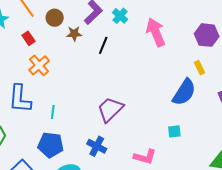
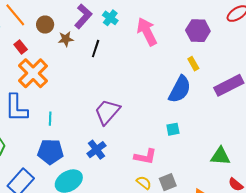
orange cross: (39, 65) -> (33, 73), size x1.4
blue cross: (97, 146) -> (96, 150), turned 30

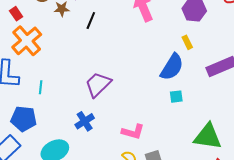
cyan square: (173, 129) -> (176, 97), moved
blue pentagon: (50, 152) -> (24, 119), moved
green triangle: (220, 156) -> (208, 137), size x1.4

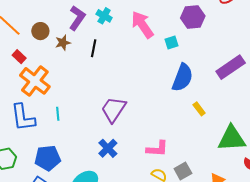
yellow rectangle: (187, 42) -> (199, 109), moved
cyan line: (41, 87) -> (58, 114), moved
cyan square: (176, 97) -> (171, 43), moved

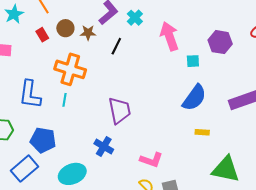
brown circle: (40, 31) -> (65, 28), moved
orange cross: (35, 81) -> (70, 69), moved, turned -36
purple trapezoid: (114, 109) -> (120, 110), turned 120
yellow rectangle: (199, 109) -> (202, 132), turned -64
blue cross: (108, 148) -> (104, 146), turned -30

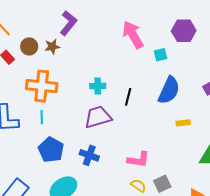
cyan cross: (135, 18) -> (98, 86), moved, turned -35
black line: (116, 46) -> (128, 97), moved
purple trapezoid: (120, 110) -> (98, 117), turned -84
blue pentagon: (43, 140) -> (51, 150), moved, turned 30

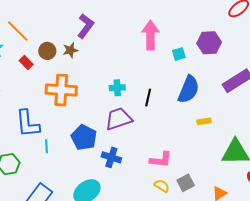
purple hexagon: (184, 31) -> (209, 43), moved
pink arrow: (133, 35) -> (150, 35), turned 32
cyan line: (42, 117) -> (46, 146), moved
blue pentagon: (51, 150) -> (84, 137), moved

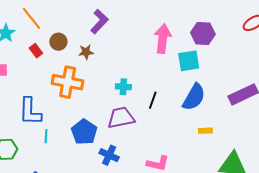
purple hexagon: (209, 43) -> (203, 33), moved
brown star: (70, 50) -> (86, 52), moved
cyan square: (179, 54) -> (189, 61), size x1.6

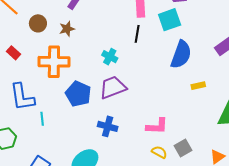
red rectangle: (36, 51) -> (13, 53), moved
cyan cross: (123, 87) -> (110, 57), turned 35
black line: (153, 100) -> (137, 34), moved
blue pentagon: (84, 132) -> (78, 94), moved

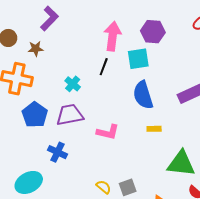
blue semicircle: (181, 55) -> (143, 95), turned 132
pink L-shape: (157, 126) -> (108, 132), moved

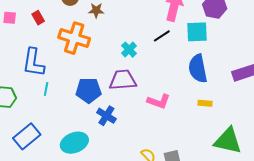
black line: (104, 67) -> (162, 36), turned 30
blue pentagon: (35, 115) -> (88, 90), moved, turned 30

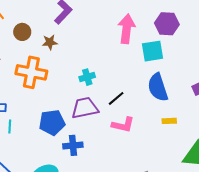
black line: (162, 36) -> (116, 98), moved
cyan cross: (129, 50) -> (87, 77), turned 35
blue cross: (106, 116) -> (73, 145), turned -30

